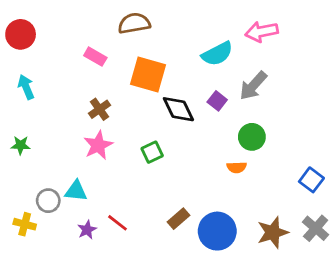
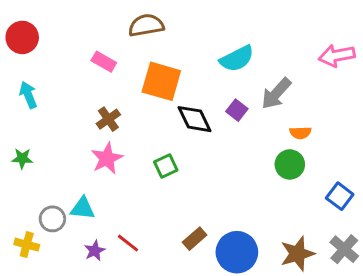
pink arrow: (262, 32) -> (337, 56), moved
green circle: (252, 137) -> (290, 164), moved
orange semicircle: (237, 167) -> (300, 133), moved

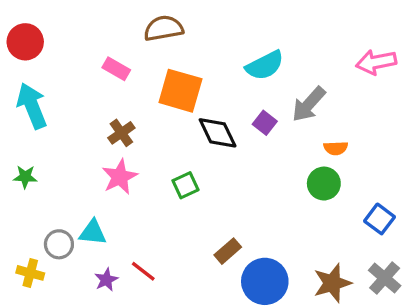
cyan arrow: (28, 95) -> (32, 106), size x1.5
brown rectangle: (195, 239) -> (228, 251), moved

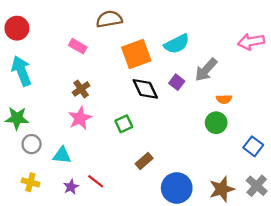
orange square: (180, 91) -> (136, 54), moved, turned -36
green star: (25, 177) -> (17, 118), size x1.5
gray circle: (59, 244) -> (32, 144), moved
brown rectangle: (228, 251) -> (144, 161), moved
yellow cross: (30, 273) -> (30, 182), moved

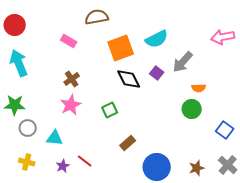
brown star: (222, 189) -> (197, 168), size x0.7

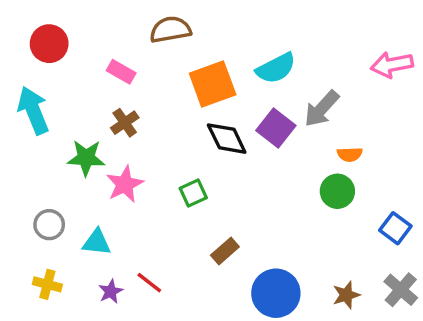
red circle: (15, 25) -> (49, 44), moved
purple square: (157, 73) -> (276, 128), size x1.5
brown cross: (72, 79) -> (125, 123), moved
green star: (15, 105) -> (86, 158), moved

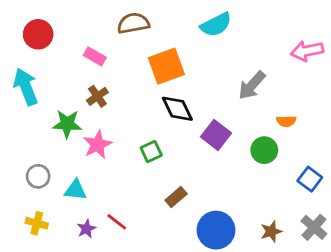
cyan semicircle: (276, 68) -> (216, 25), moved
purple square: (276, 128) -> (216, 135), moved
orange semicircle: (350, 154) -> (286, 121), moved

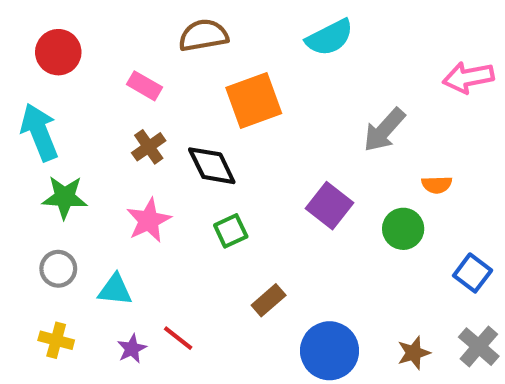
black diamond: (177, 109) -> (212, 166), moved
green star: (67, 124) -> (65, 197), moved

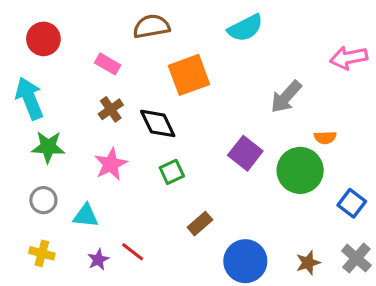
green circle: (403, 229) -> (300, 170), size x1.5

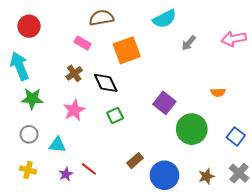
pink rectangle: (108, 64) -> (83, 43), moved
gray arrow: (286, 97) -> (189, 43), moved, size x0.7
green circle: (300, 170) -> (192, 129), moved
brown rectangle: (200, 224) -> (135, 161), moved

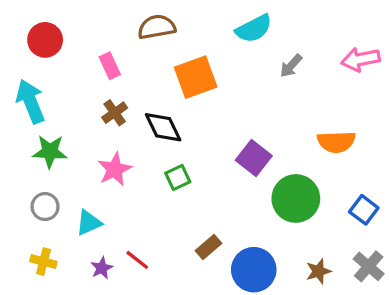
pink rectangle: (83, 43) -> (110, 66), moved, turned 35
orange semicircle: (218, 92) -> (336, 142), size x1.6
cyan triangle: (57, 145) -> (89, 223), turned -30

